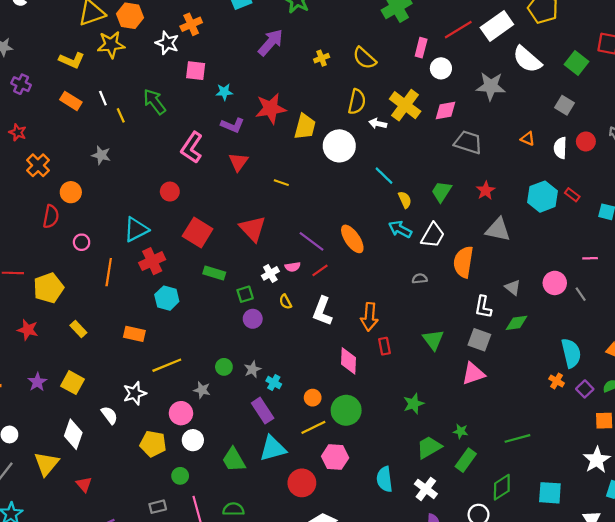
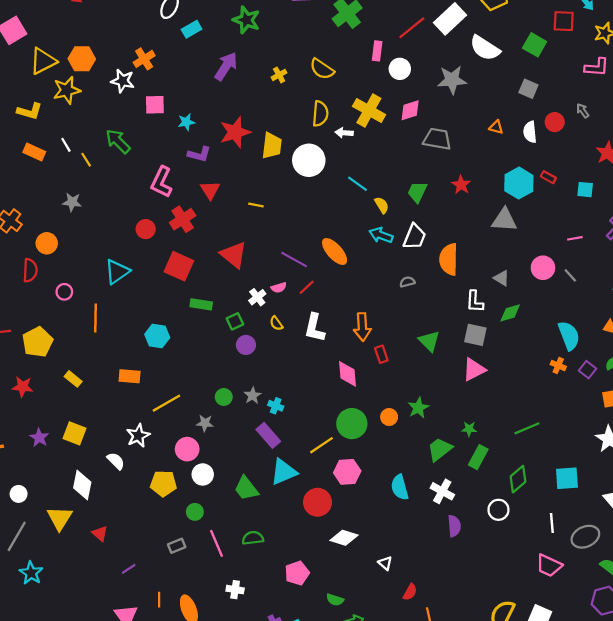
gray triangle: (498, 230) -> (504, 220), moved
red cross: (152, 261) -> (183, 219), moved
orange circle: (313, 398) -> (389, 417), moved

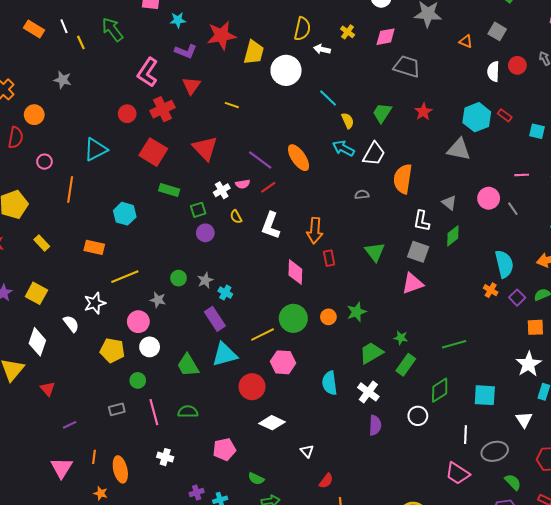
yellow cross: (369, 110) -> (348, 32), size x0.5
orange triangle: (496, 127) -> (466, 41), moved
green diamond: (510, 313) -> (453, 236), turned -30

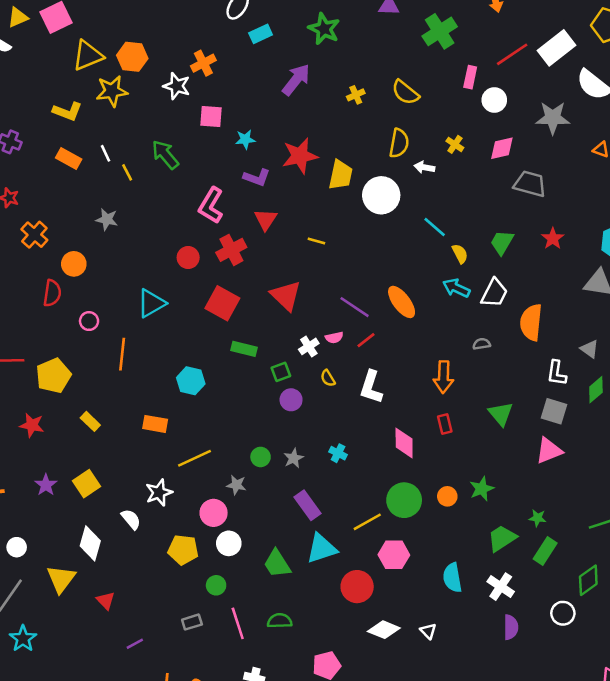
orange arrow: (315, 231) -> (443, 377), moved
yellow square: (36, 293) -> (86, 484), turned 30
cyan cross: (225, 293) -> (338, 453), moved
white triangle: (307, 451) -> (428, 631), moved

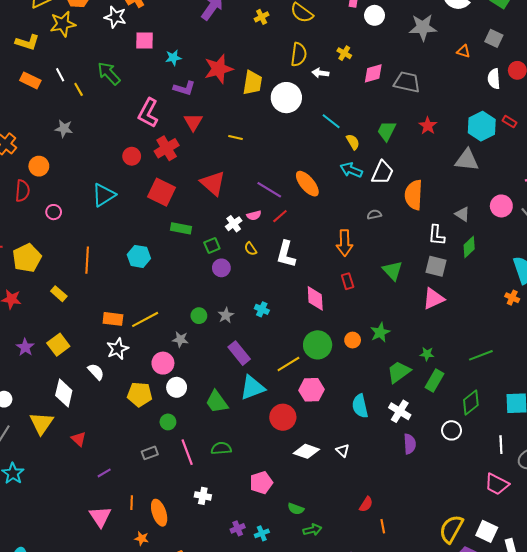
pink diamond: (502, 148) -> (373, 73), moved
orange line: (122, 354) -> (87, 260), moved
orange rectangle: (155, 424) -> (113, 319), moved

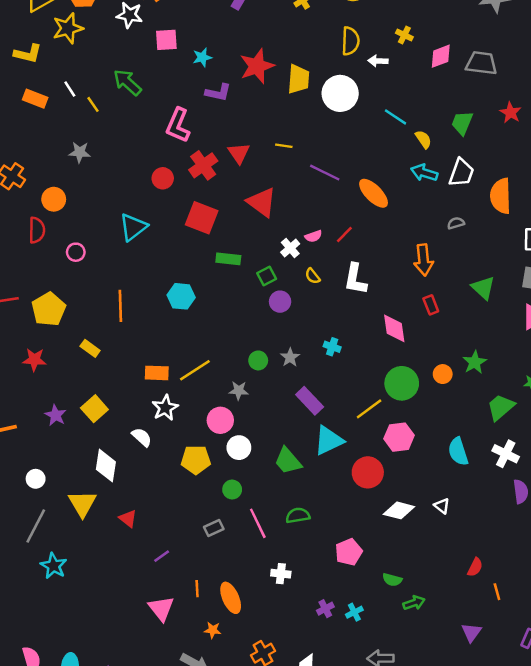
red triangle: (193, 122) -> (239, 153), moved
purple line: (269, 190) -> (325, 173), moved

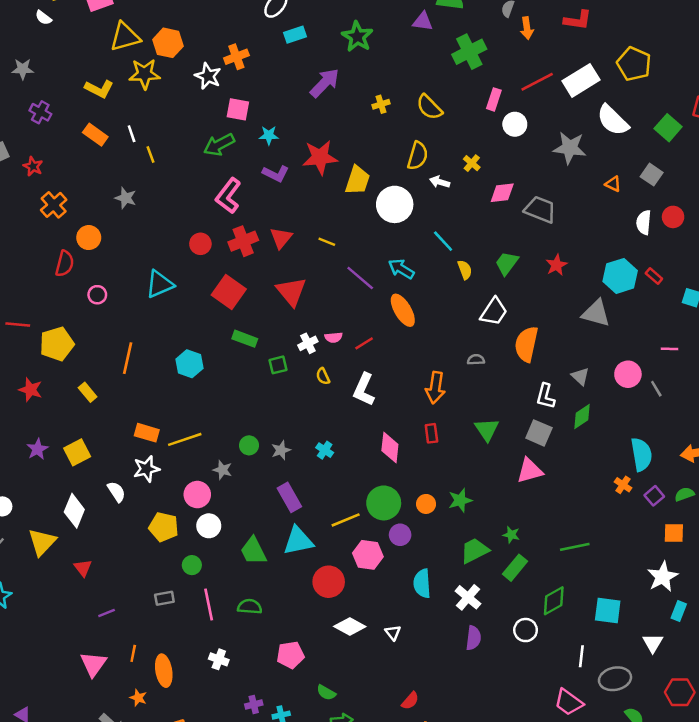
green arrow: (127, 82) -> (219, 145), moved, turned -84
cyan arrow: (424, 173) -> (401, 269), moved
purple circle: (280, 302) -> (400, 535), moved

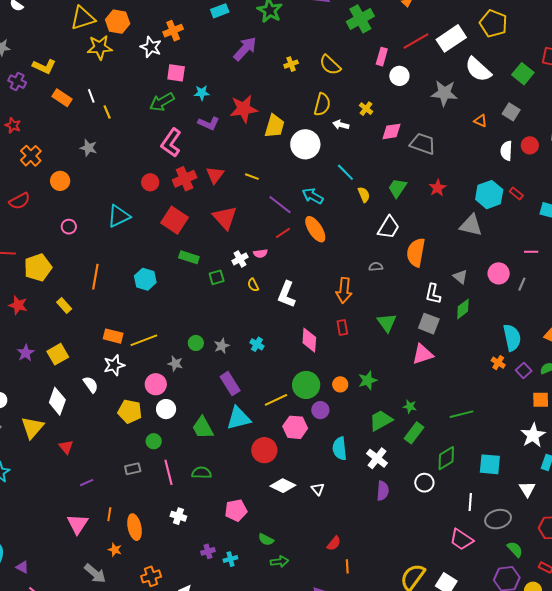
yellow L-shape: (99, 89) -> (44, 66), moved
red semicircle: (65, 264) -> (20, 201), moved, turned 50
red line: (364, 343) -> (283, 233), moved
gray line: (656, 389) -> (522, 284), turned 56

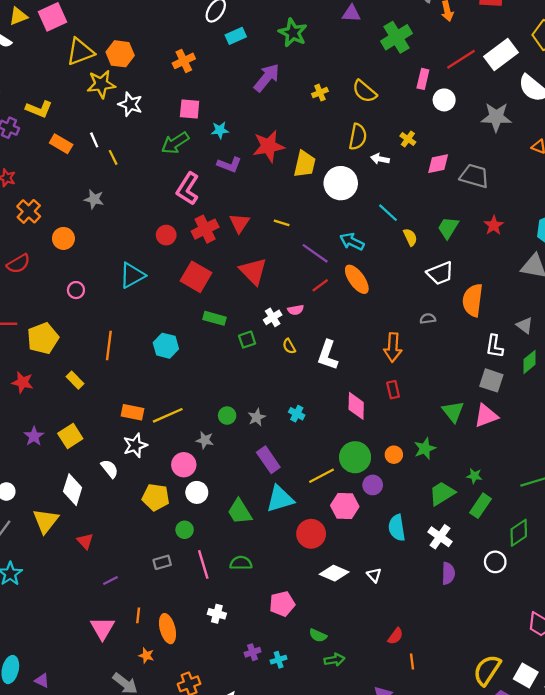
white star: (151, 47) -> (130, 104), moved
white trapezoid: (389, 227) -> (440, 273), turned 40
green triangle: (387, 323) -> (453, 412), moved

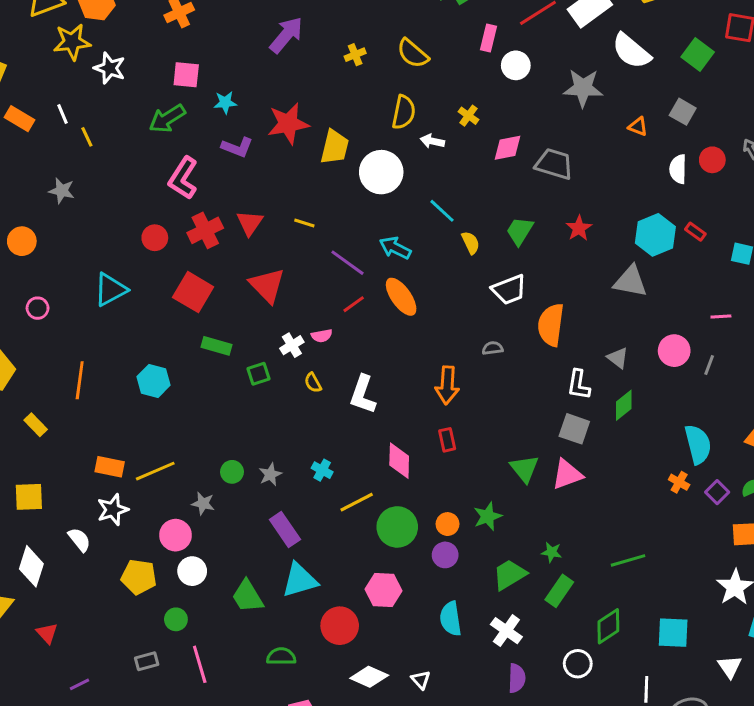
yellow square: (70, 436) -> (29, 497), turned 30
yellow line: (322, 476) -> (357, 502), moved
purple circle: (373, 485) -> (445, 555), moved
green semicircle: (241, 563) -> (281, 656), moved

